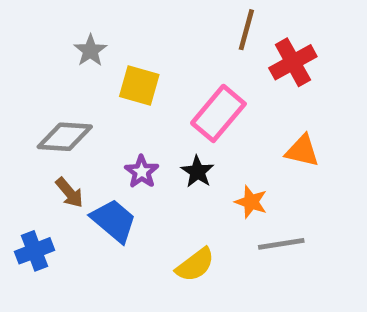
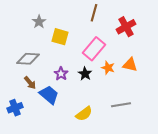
brown line: (246, 30) -> (94, 13), moved
orange star: (251, 202) -> (108, 68), moved

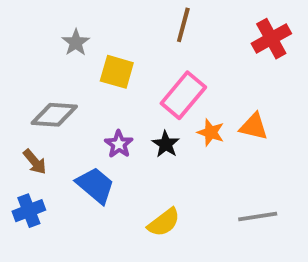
red cross: (126, 27) -> (271, 39), moved
brown arrow: (30, 83) -> (35, 162), moved
gray line: (121, 105) -> (258, 217), moved

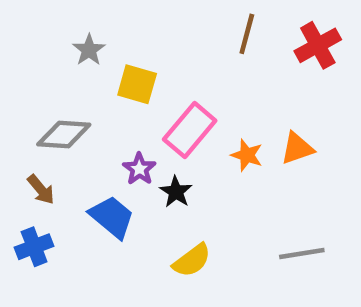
brown line: (183, 25) -> (247, 34), moved
pink rectangle: (183, 95) -> (190, 130), moved
orange triangle: (254, 127) -> (297, 148), turned -32
black star: (166, 144) -> (176, 192), moved

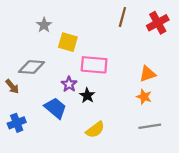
pink rectangle: (190, 130) -> (94, 65), turned 55
orange star: (247, 155) -> (144, 97), moved
brown arrow: (41, 189) -> (12, 86), moved

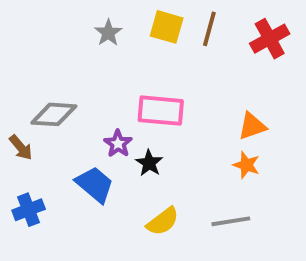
gray star: (44, 25) -> (108, 33), moved
yellow square: (68, 42) -> (167, 27), moved
gray line: (150, 126) -> (231, 221), moved

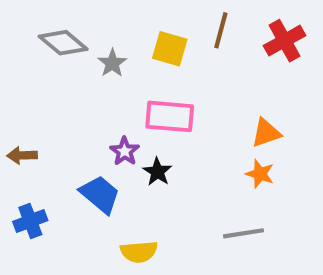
yellow square: (167, 27) -> (170, 49), moved
gray star: (108, 33) -> (112, 63), moved
gray diamond: (54, 114) -> (63, 43), moved, turned 36
brown arrow: (21, 147) -> (22, 155), turned 128
yellow semicircle: (163, 221) -> (139, 252), moved, turned 32

